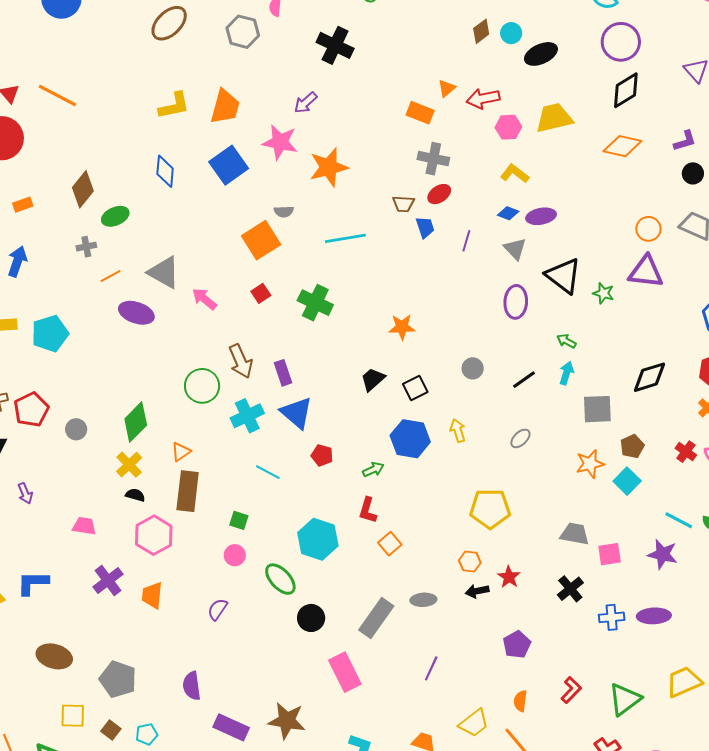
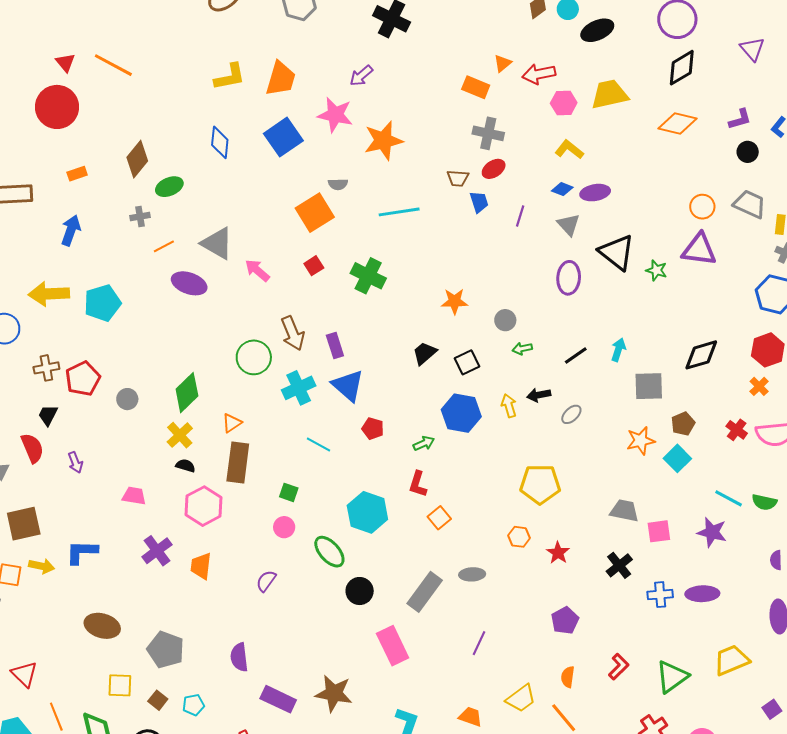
green arrow: (566, 341) -> (522, 349), moved, turned -42
gray circle: (473, 368) -> (505, 320), moved
black arrow: (477, 591) -> (539, 395), moved

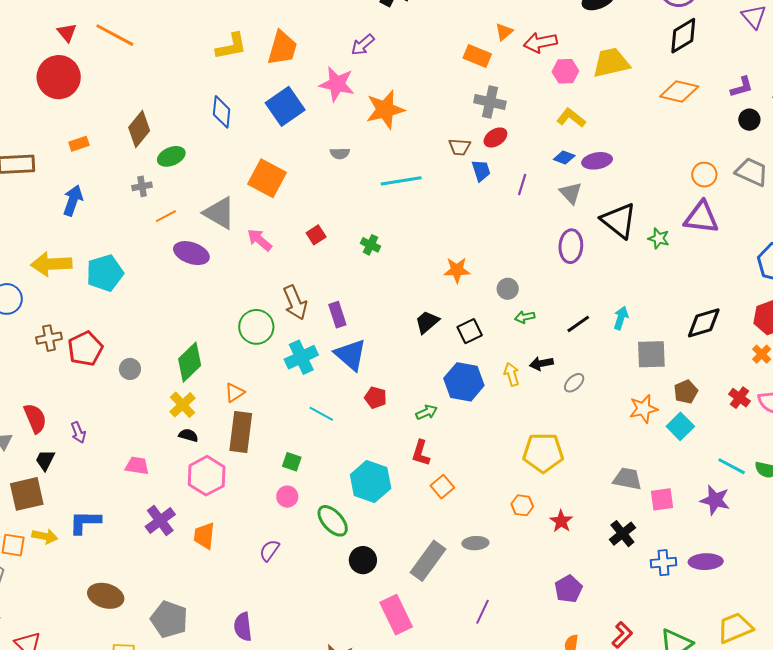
orange square: (315, 213) -> (267, 178), moved, turned -30
green cross: (368, 276) -> (370, 245), size x0.6
black trapezoid: (48, 415) -> (45, 460), moved

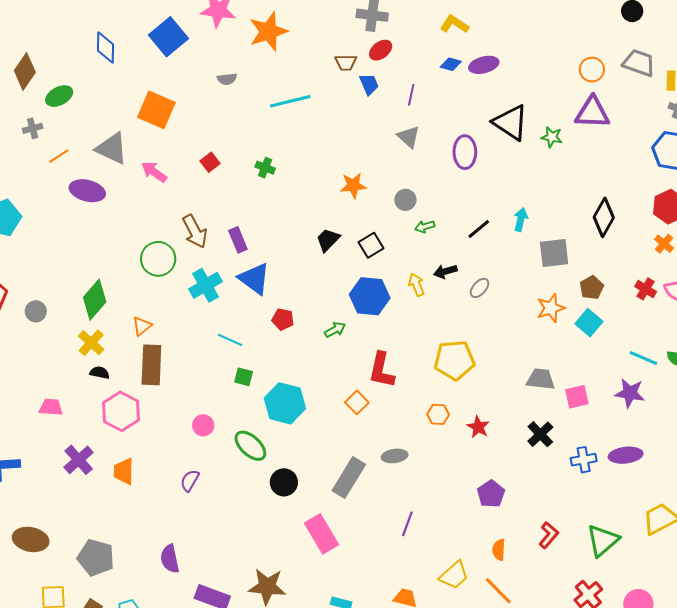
gray triangle: (571, 193) -> (409, 137), moved
black diamond: (704, 323) -> (604, 217), turned -39
red L-shape: (421, 453) -> (382, 370), moved, size x1.4
green square: (292, 462) -> (244, 377), moved

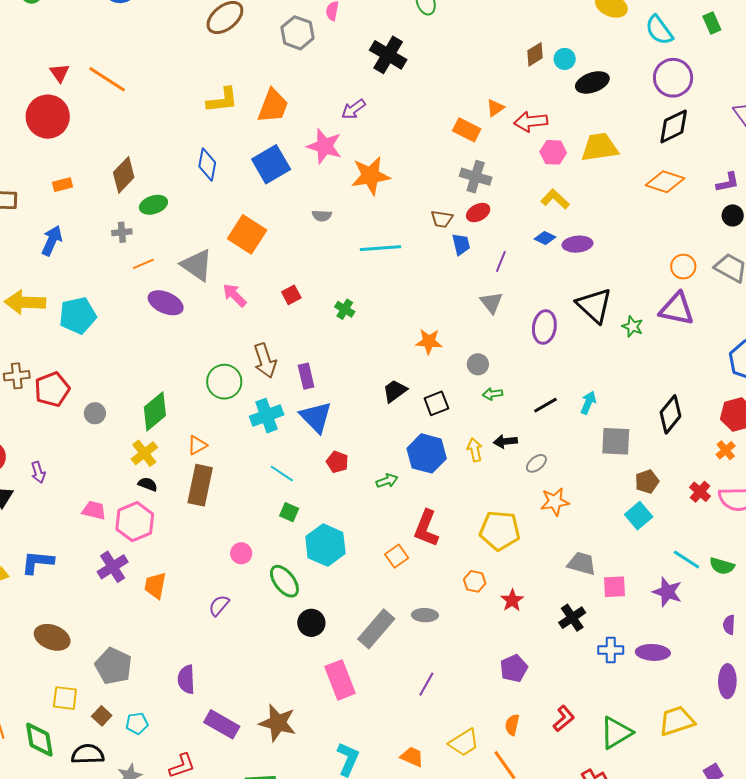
orange star: (551, 308) -> (555, 502), moved
pink hexagon: (121, 411) -> (135, 522), moved

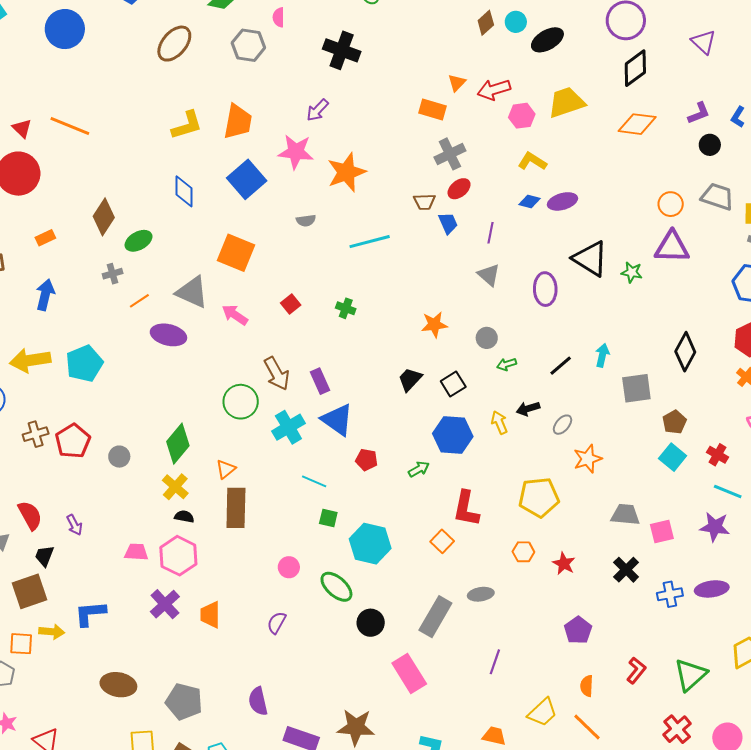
gray cross: (476, 177) -> (450, 154), turned -32
red cross: (700, 492) -> (718, 455), moved

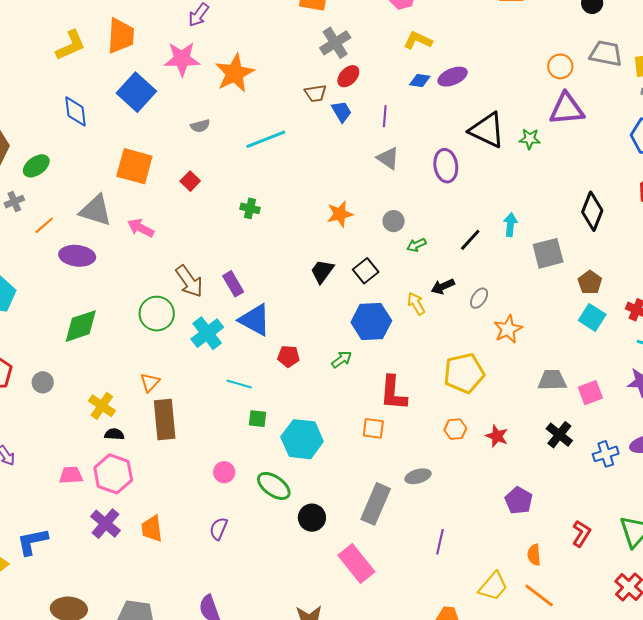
red square: (291, 304) -> (190, 181), moved
green diamond: (178, 444) -> (81, 326), moved, turned 39
orange square: (442, 541) -> (373, 428), turned -30

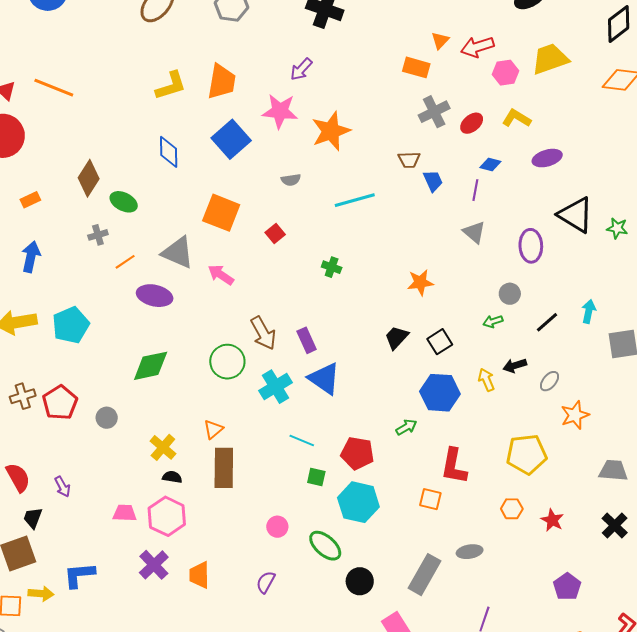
red ellipse: (348, 76) -> (472, 123), moved
blue diamond: (420, 81) -> (490, 164), moved
green ellipse: (36, 166) -> (124, 202), turned 56
gray circle: (394, 221) -> (510, 294), moved
red pentagon: (289, 356) -> (357, 453), moved, size x1.5

